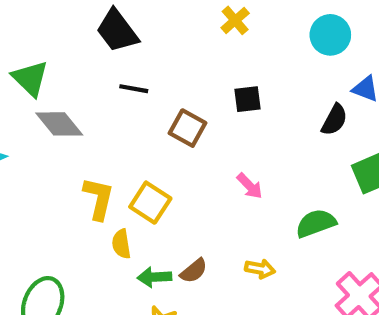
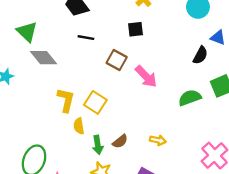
black square: (248, 99) -> (135, 29), moved
pink arrow: (250, 186) -> (146, 76), moved, size x1.5
green semicircle: (316, 223) -> (190, 98), moved
green arrow: (154, 277) -> (98, 145), turned -96

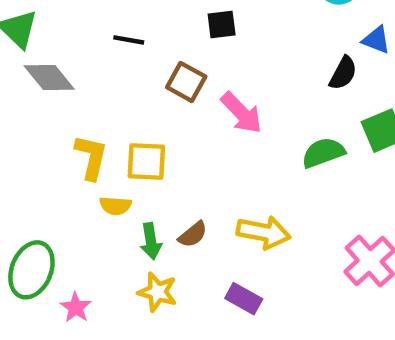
yellow square: (95, 102) -> (146, 162), turned -30
yellow semicircle: (79, 126) -> (115, 206), turned -77
yellow arrow: (158, 140) -> (264, 232), size x1.6

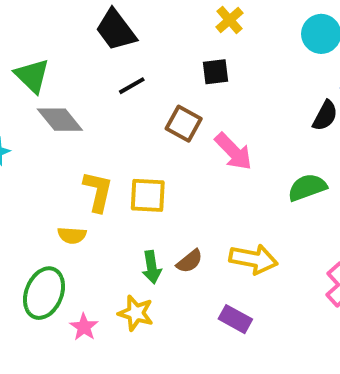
black line: (129, 40) -> (132, 86), turned -40
yellow semicircle: (115, 206) -> (72, 235), moved
yellow star: (157, 292) -> (136, 313), moved

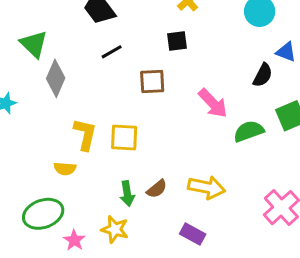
gray diamond: (60, 120) -> (56, 78), turned 63
brown square: (184, 124) -> (152, 81), turned -32
pink arrow: (233, 152) -> (213, 103), moved
green ellipse: (44, 293) -> (43, 214), turned 48

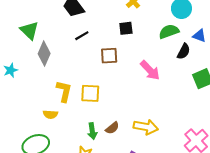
green semicircle: (249, 131) -> (169, 31), moved

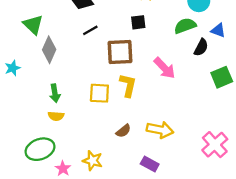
brown square: (109, 56) -> (120, 52), size x1.4
yellow L-shape: (64, 91) -> (128, 85), moved
green arrow: (92, 131) -> (55, 93), moved

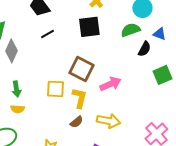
black square: (138, 22) -> (89, 27), size x1.6
brown square: (120, 52) -> (81, 69), moved, turned 30
pink arrow: (165, 68) -> (110, 84), moved, turned -70
yellow L-shape: (128, 85) -> (79, 98), moved

